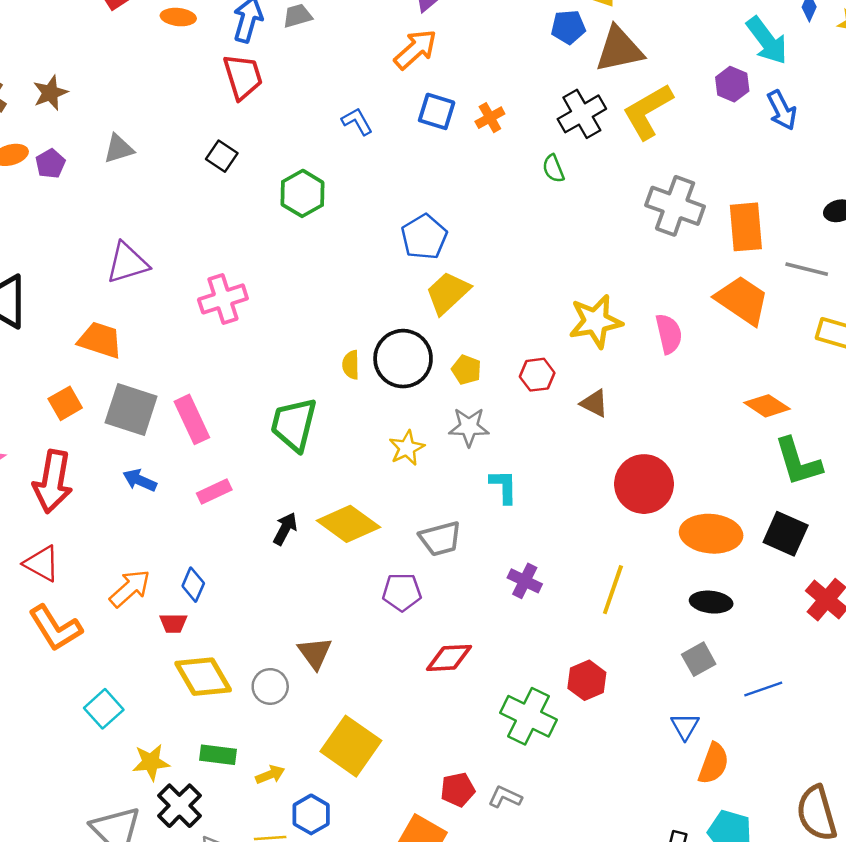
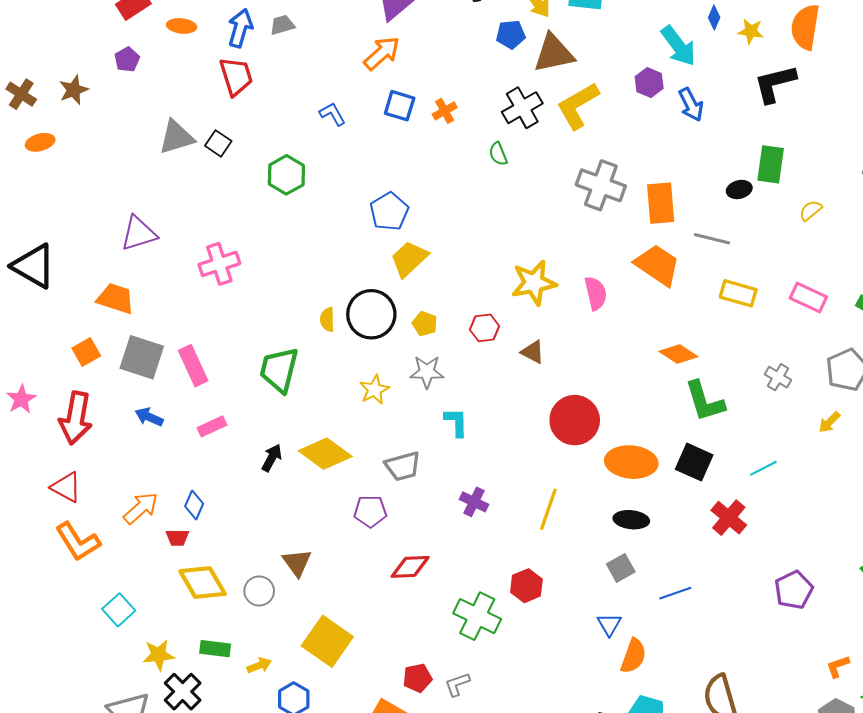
gray triangle: (119, 149) -> (176, 137), moved, size x1.4
purple pentagon: (50, 164) -> (127, 60), moved
gray L-shape: (505, 797) -> (457, 684), turned -44

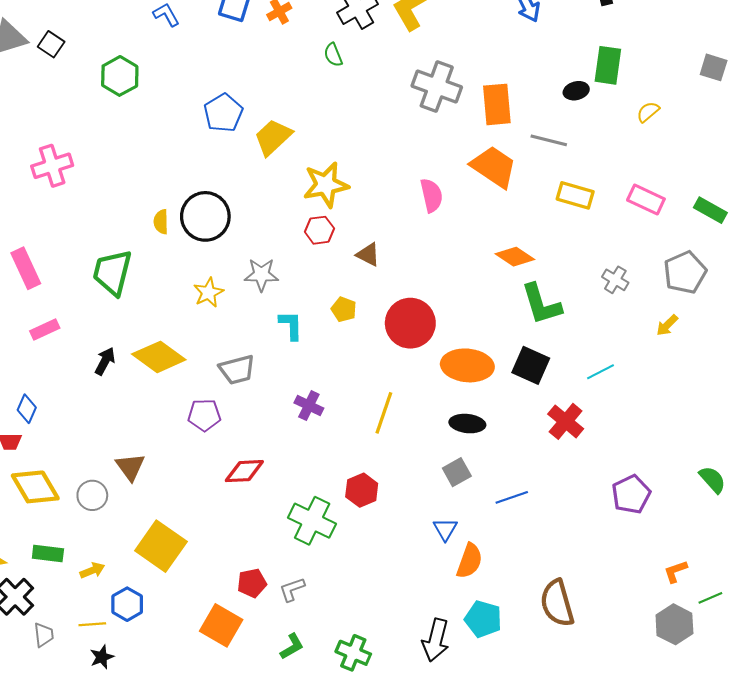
yellow trapezoid: (409, 259) -> (273, 137), moved
yellow star: (534, 283) -> (326, 185), moved
yellow pentagon: (425, 324) -> (344, 309), moved

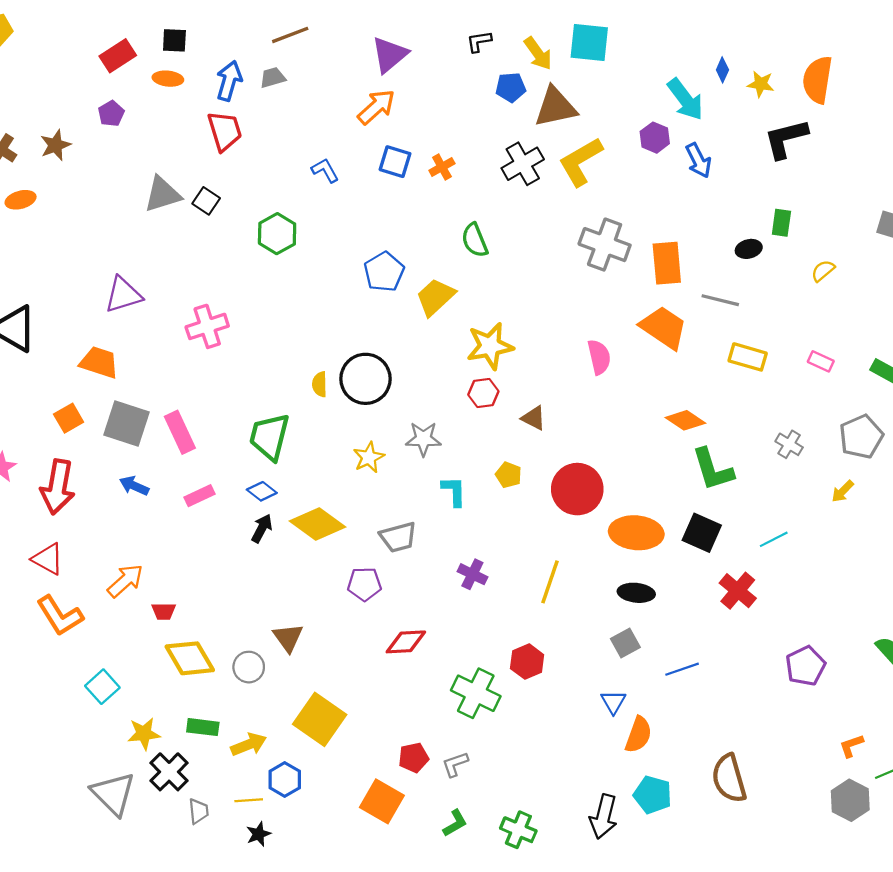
green semicircle: (333, 55) -> (475, 240), moved, size x1.4
green rectangle: (608, 65) -> (781, 223), size x0.7
pink rectangle: (646, 200) -> (821, 361), size x0.7
blue diamond: (27, 409) -> (262, 491), moved, turned -76
yellow arrow: (92, 570) -> (249, 745), size x1.4

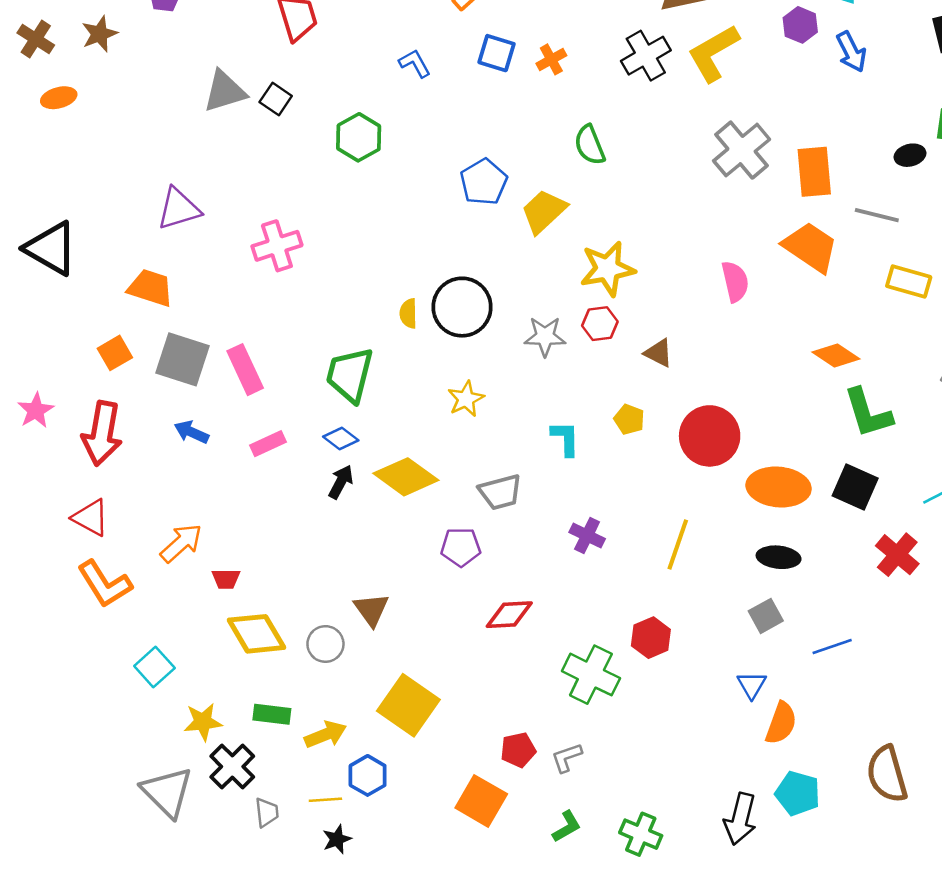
gray cross: (605, 245) -> (742, 150), turned 30
gray star: (423, 439) -> (545, 336), moved

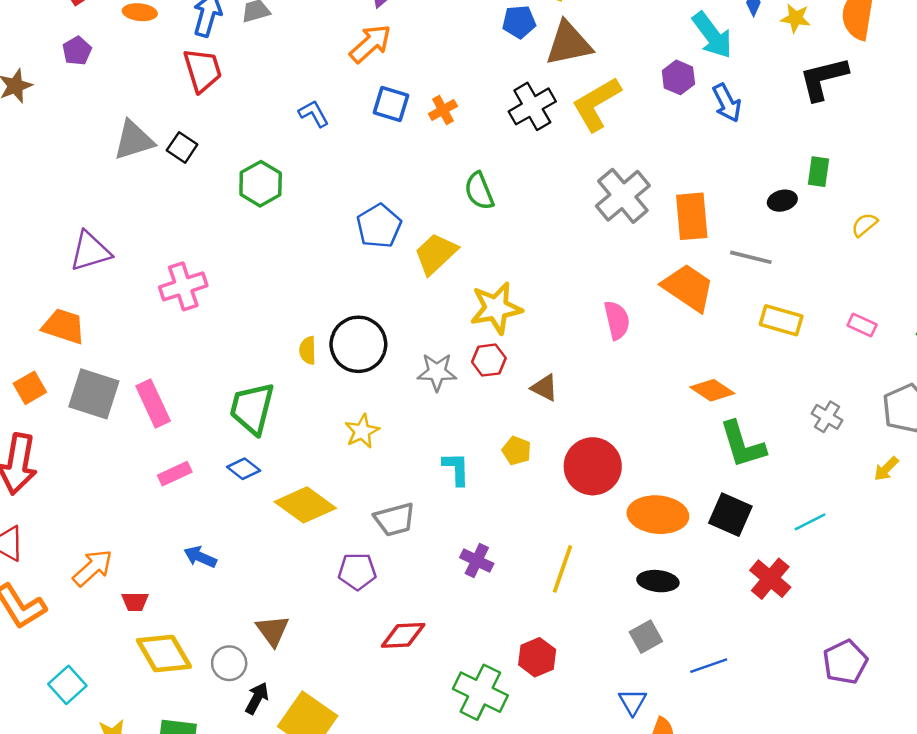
blue arrow: (191, 432) -> (200, 557), moved
black arrow: (341, 482) -> (257, 698), moved

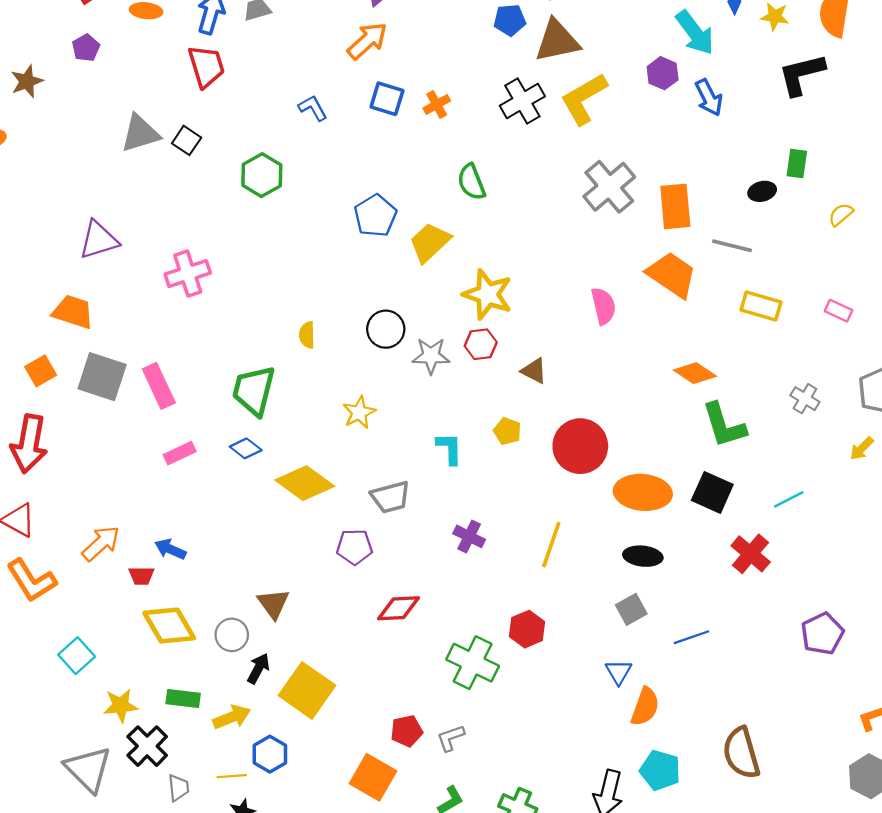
yellow star: (496, 308) -> (488, 294), turned 30
black circle: (358, 344) -> (386, 329), moved, size x0.7
blue arrow: (200, 557) -> (170, 549), moved

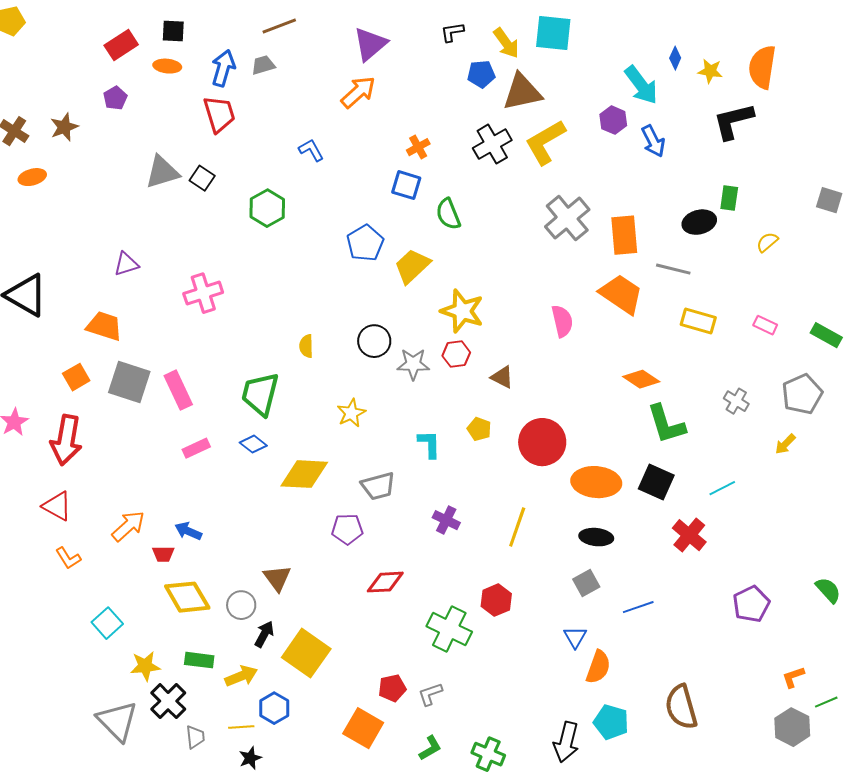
blue square: (387, 99) -> (406, 185), moved
black ellipse: (762, 191) -> (699, 222), size x1.4
purple triangle: (99, 240) -> (126, 264), size x0.7
yellow diamond: (305, 483) -> (304, 474), turned -33
orange L-shape: (31, 580) -> (68, 558), size x0.6

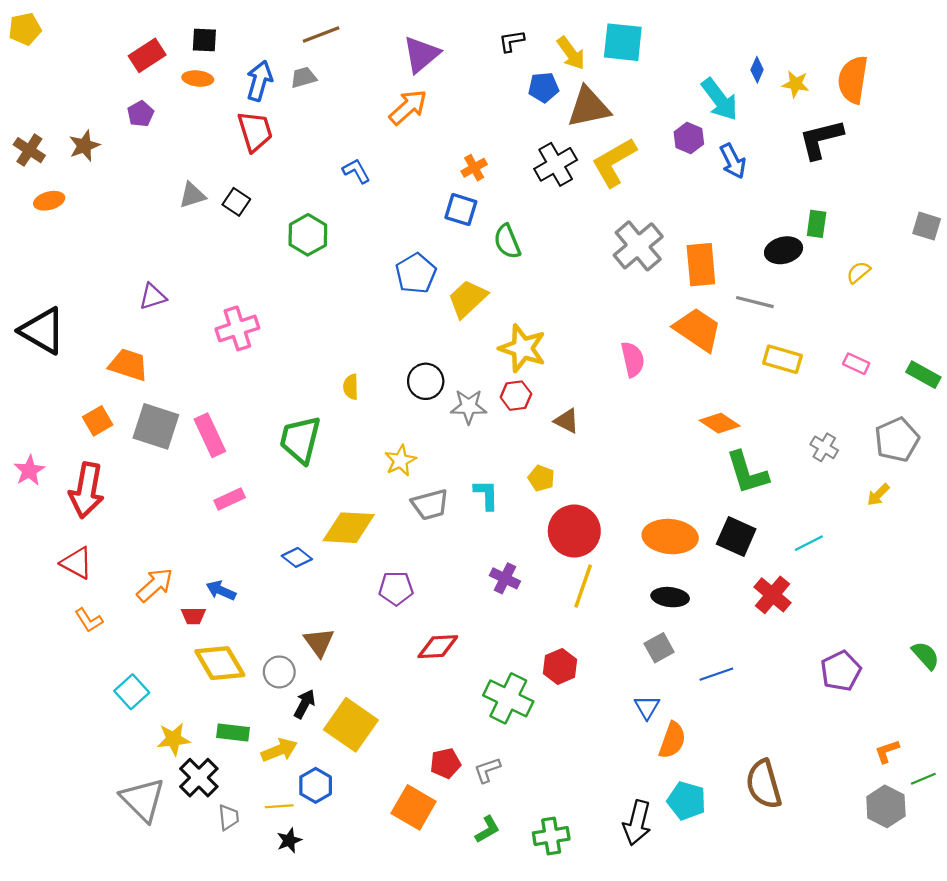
gray triangle: (162, 172) -> (192, 195), size x0.7
red circle: (542, 442) -> (574, 531), moved
blue diamond: (253, 444) -> (297, 557), moved
gray trapezoid: (378, 486) -> (430, 505), moved
green cross: (488, 754) -> (551, 836), turned -32

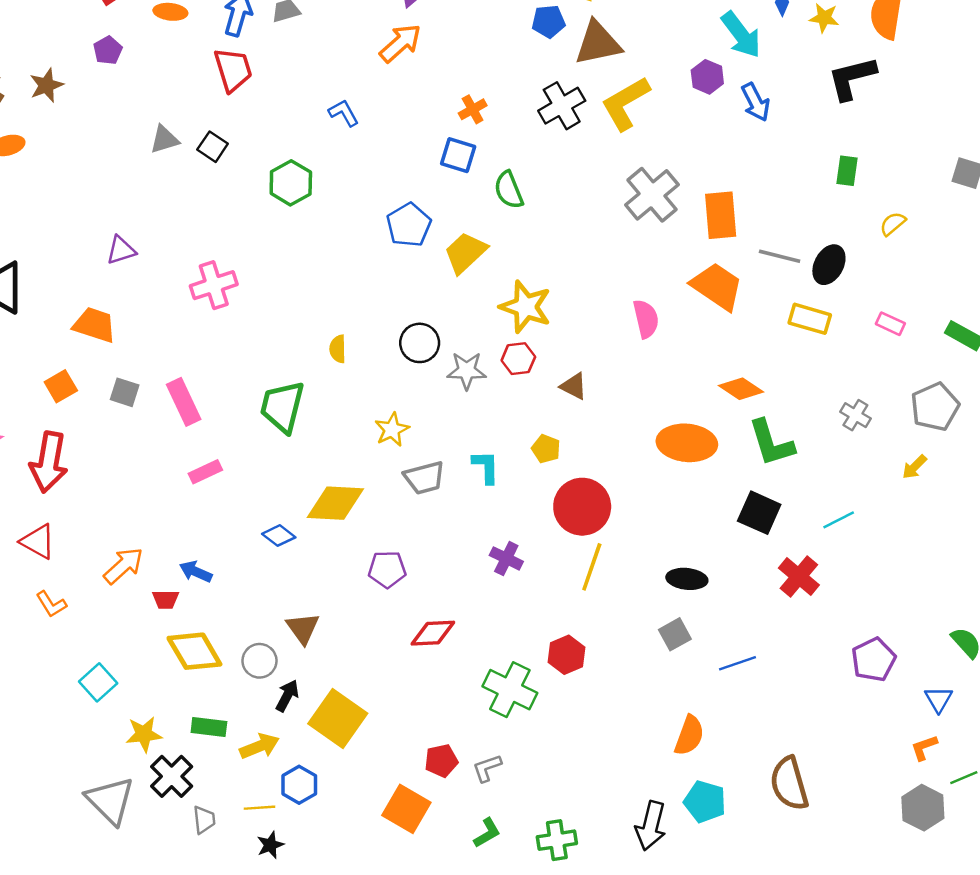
black ellipse: (784, 250) -> (829, 265), moved, turned -48
gray square: (156, 426) -> (125, 392), size x0.6
orange ellipse: (670, 537) -> (687, 443), moved
blue triangle: (647, 707) -> (939, 699), moved

